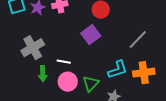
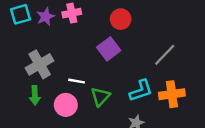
green arrow: (43, 74) -> (35, 95), moved
pink circle: (68, 82) -> (66, 105), moved
green triangle: (91, 84) -> (100, 97), moved

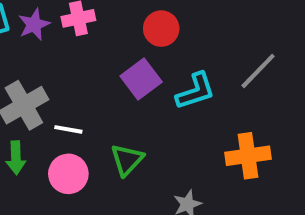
gray line: (165, 55) -> (258, 71), moved
white line: (77, 81) -> (68, 129), moved
cyan L-shape: (141, 91) -> (196, 91), moved

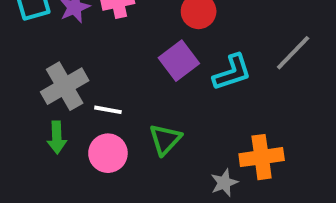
orange cross: (248, 156) -> (262, 157), moved

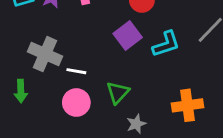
gray cross: (65, 86) -> (45, 54), turned -36
green arrow: (57, 137) -> (21, 91), moved
gray star: (224, 183) -> (136, 124), moved

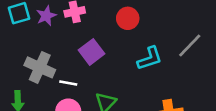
purple square: (128, 36) -> (91, 52), moved

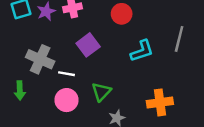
gray line: (190, 46) -> (179, 39), turned -30

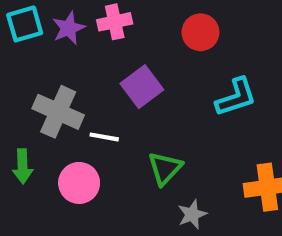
pink circle: (66, 100) -> (79, 183), moved

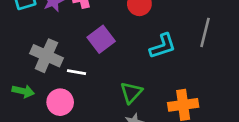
green arrow: (23, 166) -> (23, 91), turned -75
green triangle: (165, 168) -> (131, 93), moved

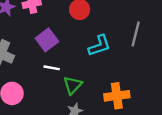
white line: (77, 72) -> (52, 68), moved

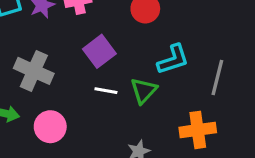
gray line: (136, 34) -> (217, 78), moved
green triangle: (73, 85) -> (144, 91), moved

